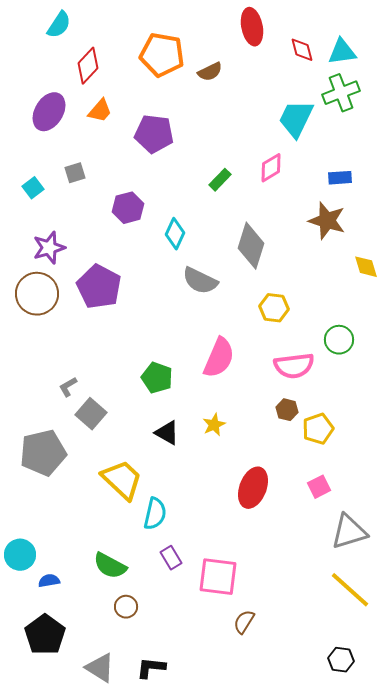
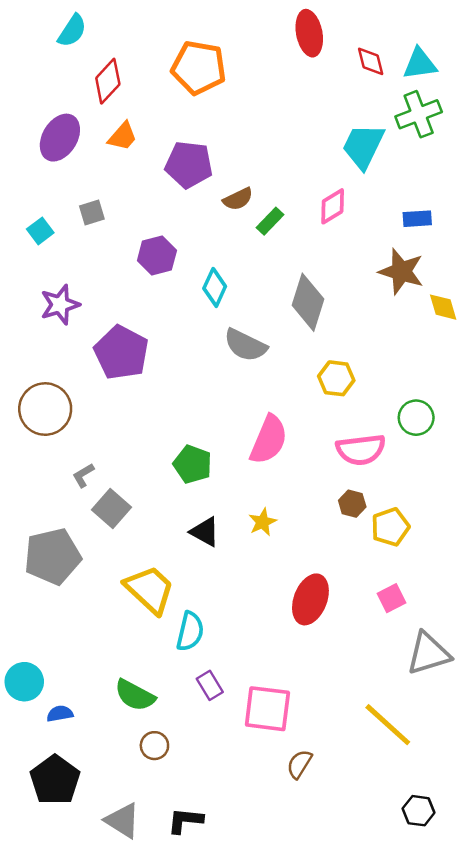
brown semicircle: (210, 72) -> (238, 199), moved
yellow diamond: (366, 267) -> (443, 307), moved
brown circle: (37, 294) -> (45, 409), moved
yellow line: (350, 590) -> (388, 725), moved

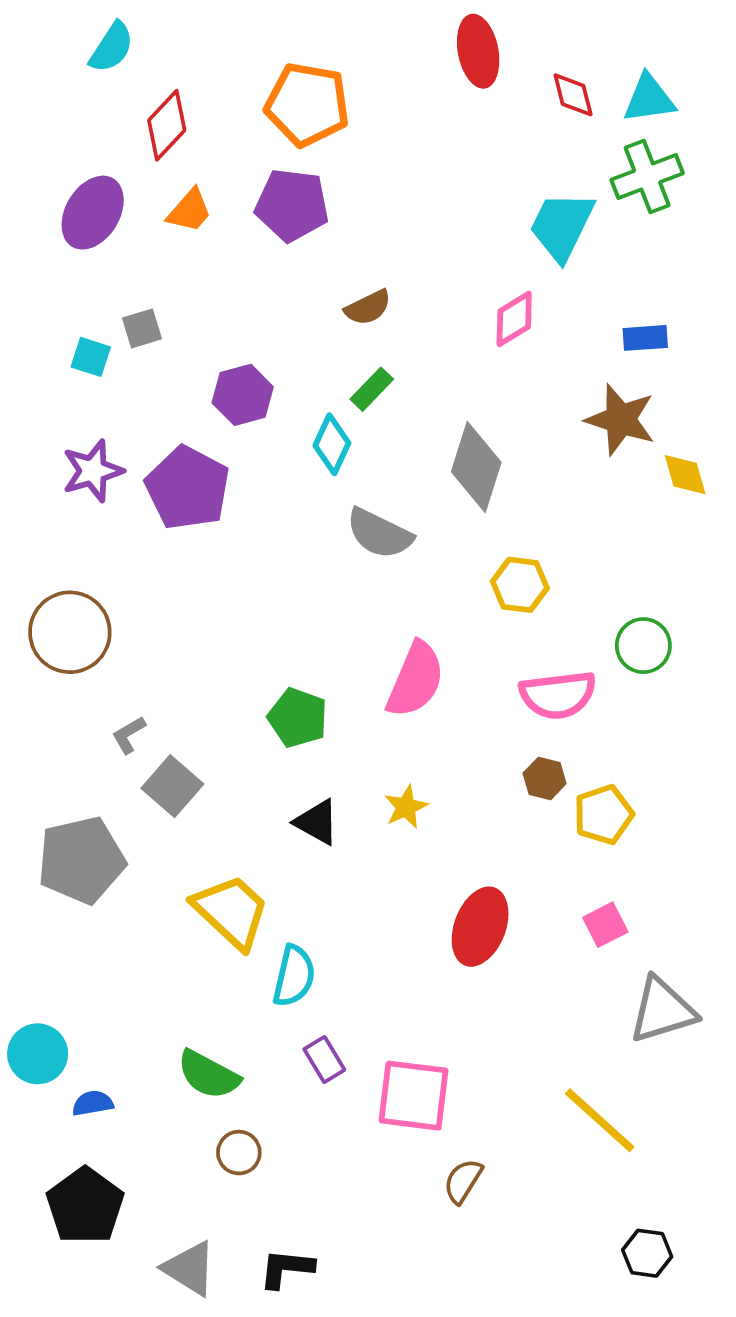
purple pentagon: (189, 165) -> (292, 205), moved
green rectangle: (270, 221) -> (372, 389), moved
cyan square: (40, 231) -> (91, 357), moved, turned -35
purple pentagon: (121, 353) -> (188, 488), moved

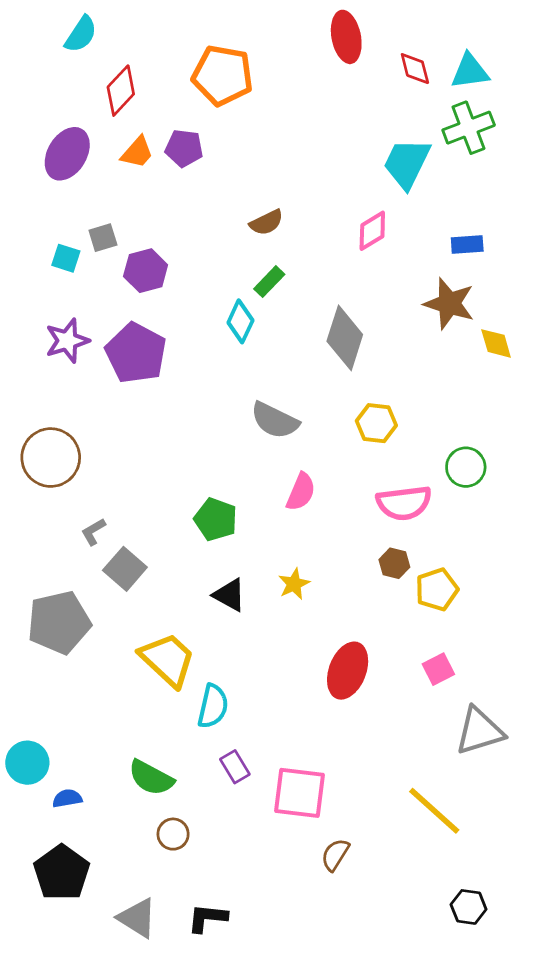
purple pentagon: (292, 205) -> (184, 148), moved, size x0.7
purple hexagon: (243, 395) -> (146, 271), moved
gray semicircle: (379, 534) -> (275, 420), moved
pink semicircle: (415, 680) -> (301, 492), size x0.7

